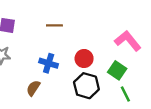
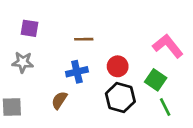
brown line: (54, 25) -> (84, 39), moved
blue cross: (49, 63) -> (77, 72), turned -30

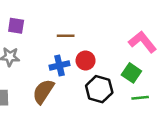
red circle: (118, 66) -> (86, 60), moved
brown semicircle: (59, 100) -> (43, 92), size x1.5
green line: (165, 107) -> (140, 98), turned -70

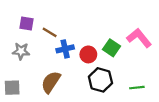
brown line: (66, 36) -> (50, 32), moved, turned 32
blue cross: (59, 65) -> (65, 49), moved
green square: (131, 73) -> (111, 48), moved

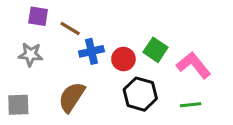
pink L-shape: (139, 38) -> (194, 65), moved

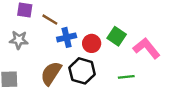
black hexagon: (140, 94) -> (82, 71), moved
green line: (191, 105) -> (126, 77), moved

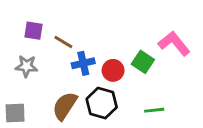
pink L-shape: (147, 48) -> (174, 43), moved

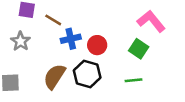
green square: (143, 62) -> (139, 49), moved
gray star: (26, 66) -> (21, 41), turned 30

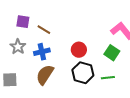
blue cross: (71, 39) -> (42, 52), moved
black hexagon: (87, 74) -> (83, 73), moved

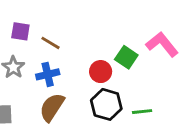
green square: (112, 53) -> (126, 57), moved

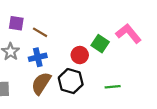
black hexagon: (106, 104) -> (71, 81), moved

